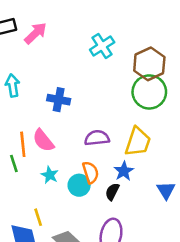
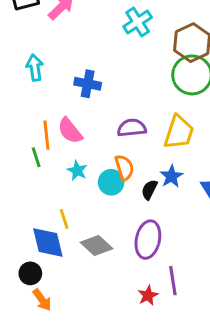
blue star: (124, 171) -> (171, 176), moved

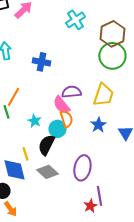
pink semicircle: (70, 131) -> (61, 105), moved
orange line: (46, 135) -> (13, 97), turned 36
black semicircle: (149, 190) -> (46, 145), moved, size x1.5
red star: (148, 295) -> (90, 206), moved

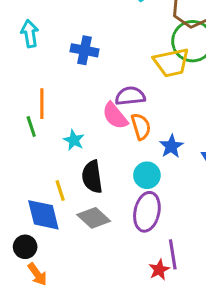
yellow trapezoid: (103, 95) -> (171, 63), moved, turned 60
orange line: (13, 97) -> (42, 104), turned -30
orange semicircle: (66, 119) -> (141, 126), moved
cyan circle: (57, 129) -> (147, 175), moved
black semicircle: (46, 145) -> (92, 177), turned -35

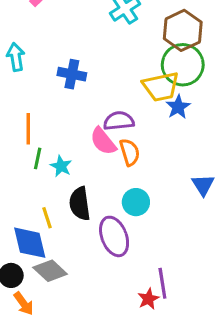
green line: (31, 126) -> (38, 158), moved, turned 30
blue star: (171, 146) -> (178, 107), moved
purple ellipse: (147, 212) -> (114, 236), moved, turned -33
gray diamond: (94, 218) -> (50, 271), moved

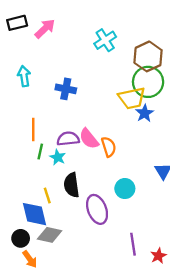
purple semicircle: (119, 121) -> (68, 139), moved
cyan circle: (136, 202) -> (125, 189), moved
gray diamond: (50, 271) -> (50, 235), turned -30
red star: (148, 299) -> (158, 256), moved

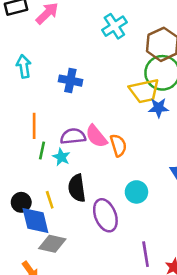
blue star: (145, 113) -> (158, 108), turned 30
black circle: (21, 238) -> (21, 202), moved

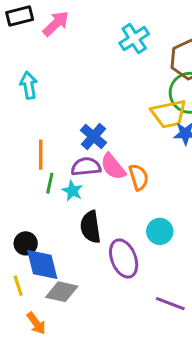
blue cross: (70, 81) -> (93, 136), moved, turned 30
yellow line: (50, 200) -> (18, 286), moved
purple line: (146, 254) -> (170, 304), turned -60

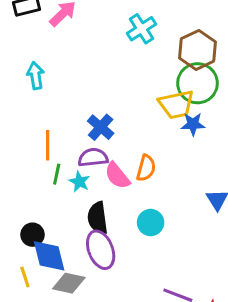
pink semicircle: (113, 167) -> (117, 176), moved
orange semicircle: (139, 177) -> (146, 168), turned 32
cyan circle: (160, 231) -> (151, 223), moved
purple ellipse: (124, 258) -> (101, 250), moved

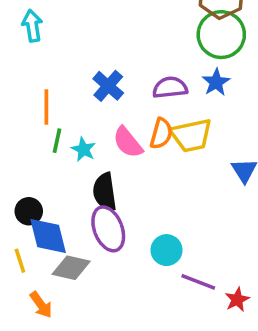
yellow trapezoid: (176, 104) -> (191, 135), moved
blue star: (193, 124) -> (216, 82), turned -30
purple semicircle: (93, 157) -> (170, 88), moved
cyan circle: (151, 223) -> (167, 250), moved

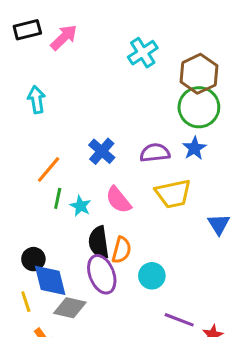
orange line: (46, 107) -> (49, 170), turned 40
orange semicircle: (161, 134) -> (121, 250), moved
cyan circle: (167, 250) -> (152, 276), moved

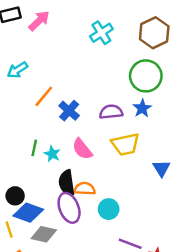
brown hexagon: (199, 74) -> (154, 33), moved
cyan arrow: (36, 100) -> (17, 70), turned -114
orange line: (49, 170) -> (44, 96), moved
orange semicircle: (121, 250) -> (85, 189), turned -102
blue diamond: (50, 280) -> (28, 213), turned -56

